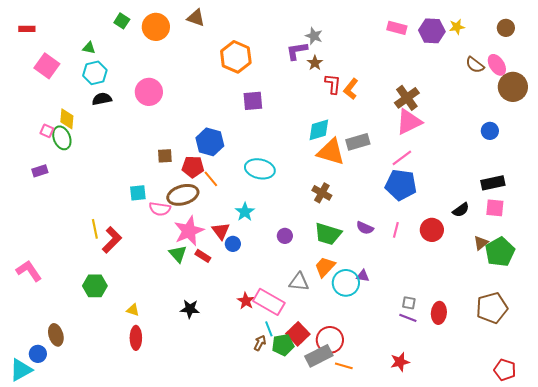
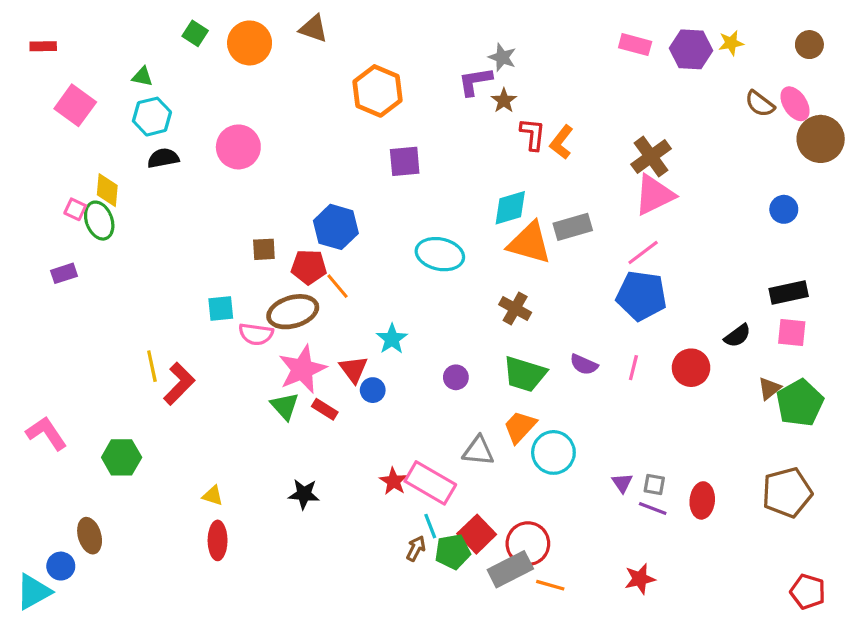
cyan ellipse: (260, 169) -> (440, 254), moved
purple triangle: (363, 276) -> (622, 483), moved, turned 48
green hexagon: (95, 286) -> (122, 457), moved

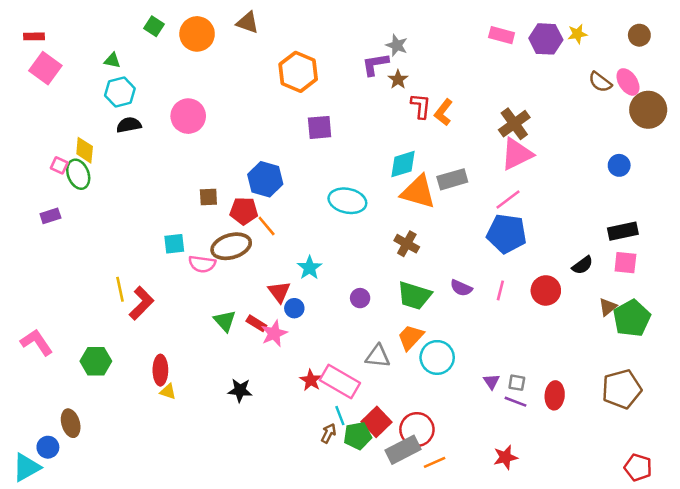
pink square: (75, 105) -> (45, 68), moved
pink star: (302, 369) -> (274, 333), moved, size x0.7
red ellipse: (218, 540) -> (160, 370), moved
orange line: (550, 585) -> (435, 462), turned -40

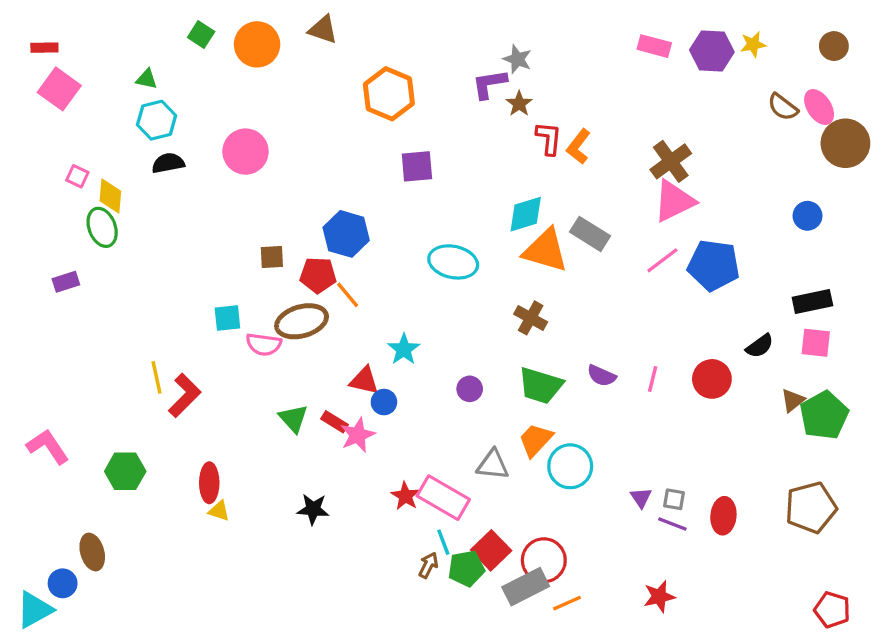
pink square: (59, 165) -> (77, 176), moved
gray rectangle: (452, 179) -> (590, 234), turned 48
blue pentagon: (507, 234) -> (714, 265), moved
red triangle: (279, 292) -> (364, 381), turned -40

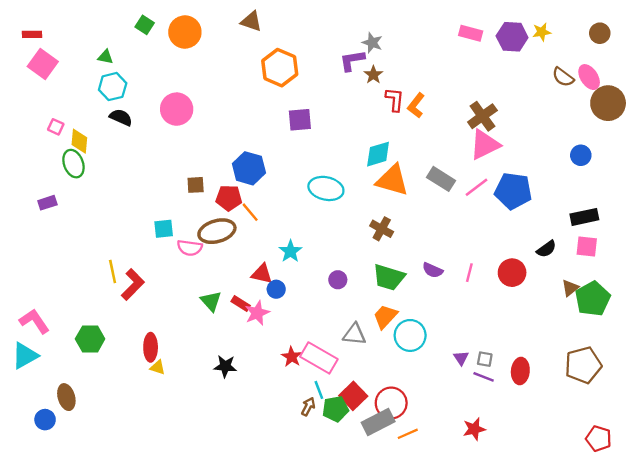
brown triangle: (323, 30) -> (251, 21), moved
black semicircle: (168, 163) -> (121, 117), turned 35
gray rectangle: (590, 234) -> (441, 179), moved
cyan triangle: (35, 610) -> (25, 356), moved

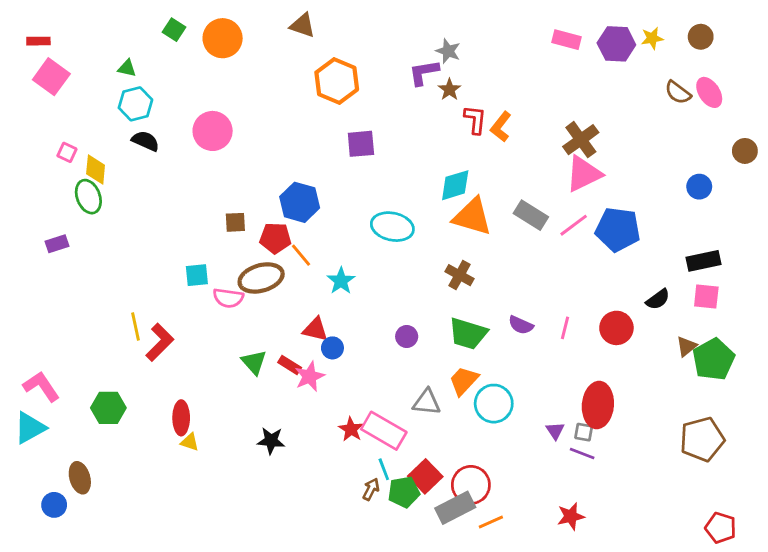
brown circle: (600, 33) -> (701, 37), moved
brown circle: (608, 103) -> (745, 151), moved, size x0.6
cyan star: (290, 251) -> (341, 281), moved
red ellipse: (520, 371) -> (598, 405), moved, size x1.4

